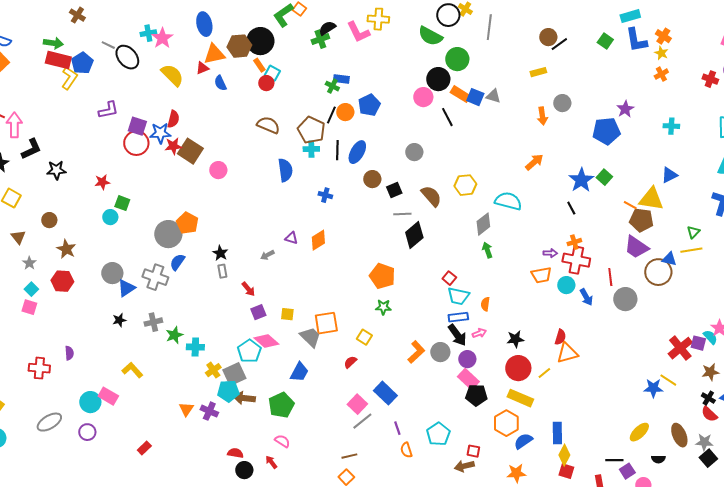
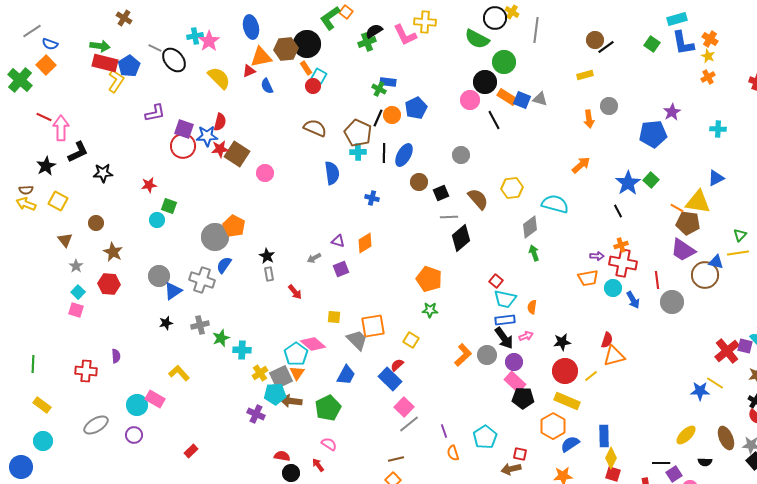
purple square: (258, 312) -> (341, 269), moved
blue rectangle: (385, 393) -> (390, 379), moved
orange triangle: (186, 409) -> (297, 373), moved

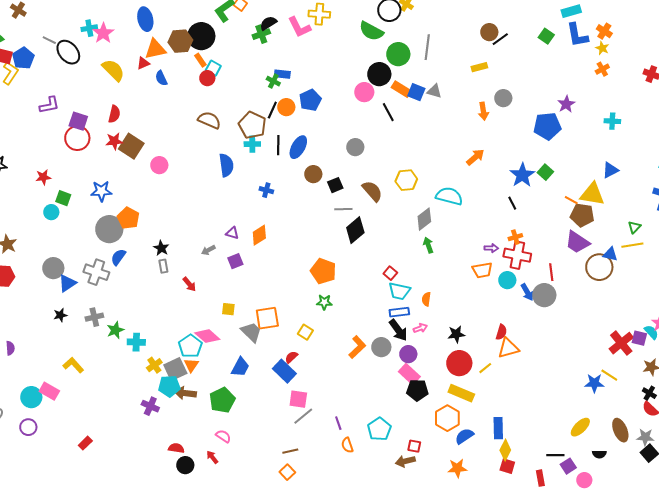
gray line: (536, 30) -> (427, 47), moved
blue star: (207, 136) -> (101, 191), moved
gray circle: (672, 302) -> (544, 295), moved
pink square: (404, 407) -> (298, 399), turned -36

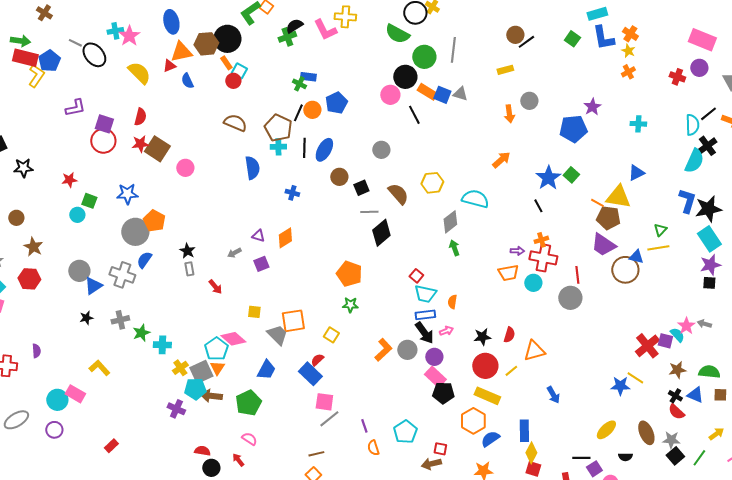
blue arrow: (527, 292) -> (553, 395), moved
red semicircle: (501, 332) -> (509, 335), moved

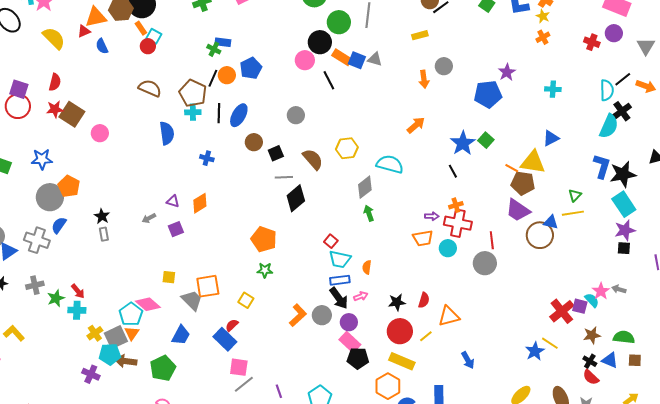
red arrow: (215, 287) -> (78, 291), moved
blue star: (620, 386) -> (535, 351), turned -30

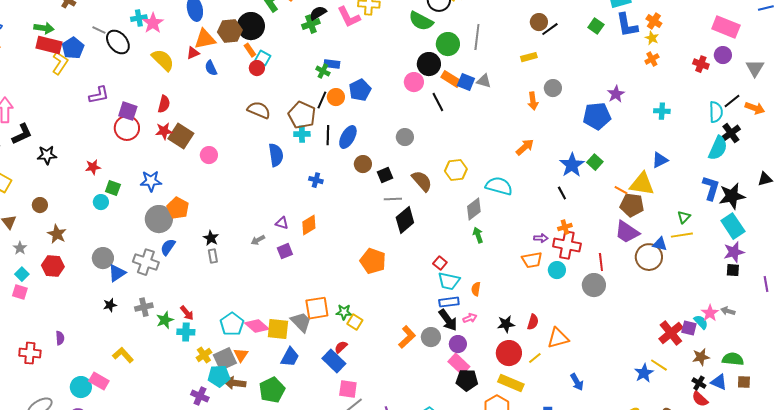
green star: (265, 270) -> (344, 312), moved
yellow square: (169, 277) -> (278, 329), moved, size x1.6
cyan pentagon: (131, 314) -> (232, 324), moved

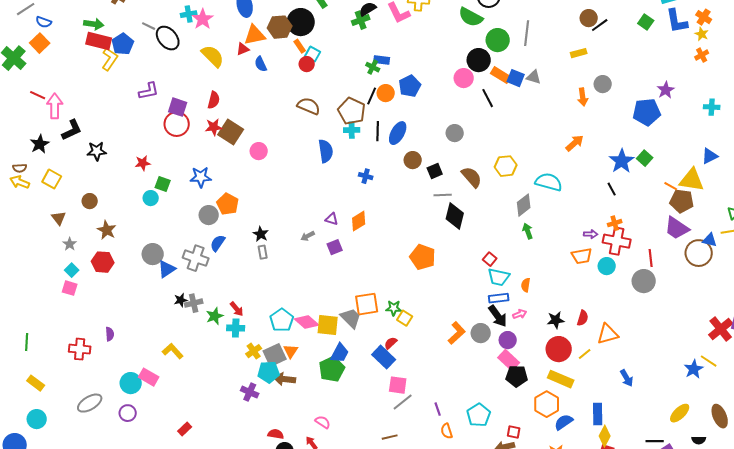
gray circle: (159, 219) -> (209, 215), size x0.7
black diamond: (405, 220) -> (455, 216), turned -36
black star: (110, 305) -> (181, 300), moved
green pentagon: (272, 390) -> (332, 369), moved

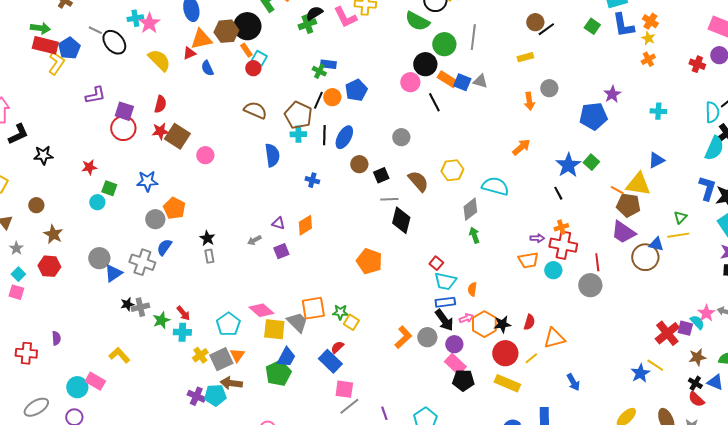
pink diamond: (307, 322) -> (261, 310), moved
cyan pentagon: (269, 372) -> (215, 395), moved
orange hexagon: (547, 404) -> (484, 324), moved

